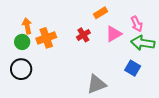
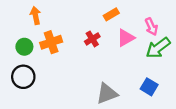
orange arrow: (27, 26) -> (36, 16), moved
green arrow: (143, 43) -> (158, 48), turned -45
blue square: (133, 68) -> (149, 87), moved

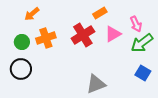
orange arrow: (36, 16) -> (32, 14), turned -119
red cross: (92, 39) -> (83, 35), size x1.6
blue square: (149, 87) -> (143, 73), moved

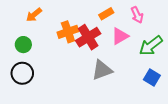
pink arrow: (136, 24) -> (137, 15), moved
orange cross: (46, 38) -> (68, 32), moved
gray triangle: (96, 84) -> (102, 70), moved

